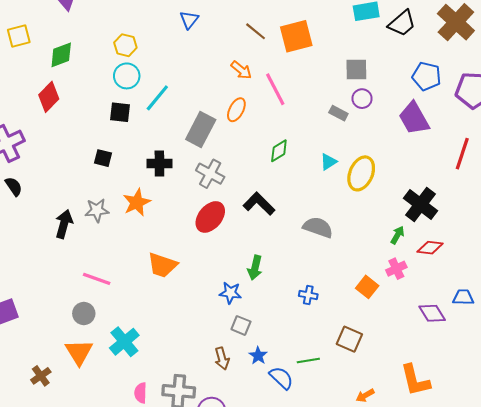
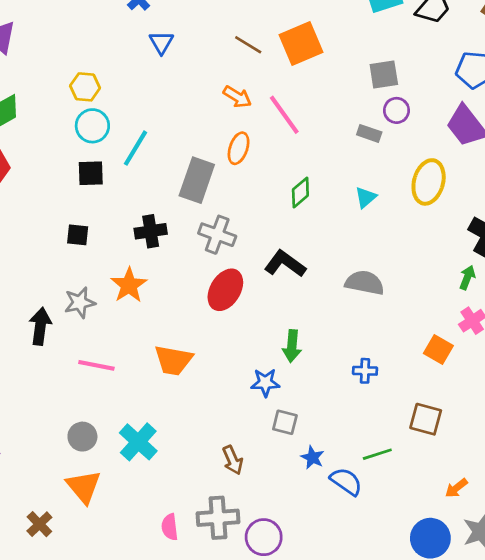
yellow ellipse: (361, 173) -> (429, 182), moved
pink line: (97, 279) -> (96, 365), moved
cyan cross: (124, 342) -> (138, 442), moved
brown arrow: (222, 358) -> (233, 460), moved

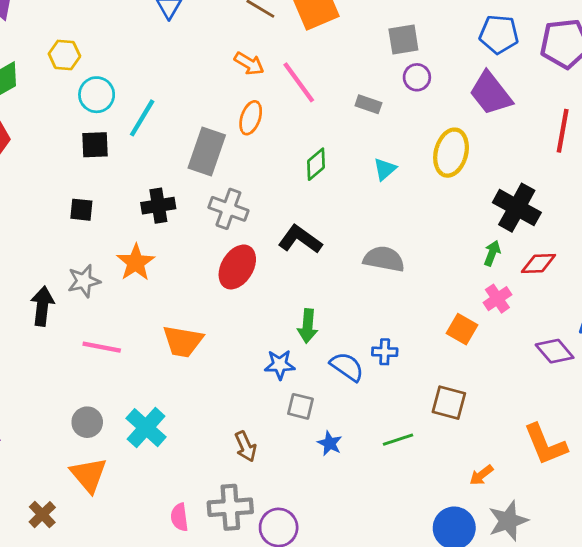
yellow hexagon: (85, 87) -> (64, 55), moved
gray rectangle: (369, 133) -> (368, 104), moved
blue semicircle: (346, 481) -> (347, 367), moved

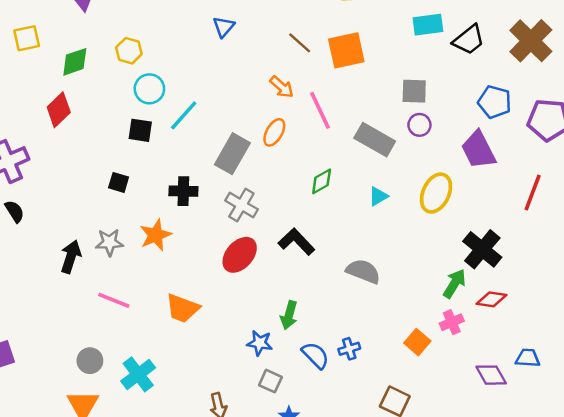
gray rectangle: (368, 104) -> (375, 140), size x1.8
green arrow: (492, 253) -> (454, 283), size x1.4
blue cross: (385, 352) -> (349, 349), turned -30

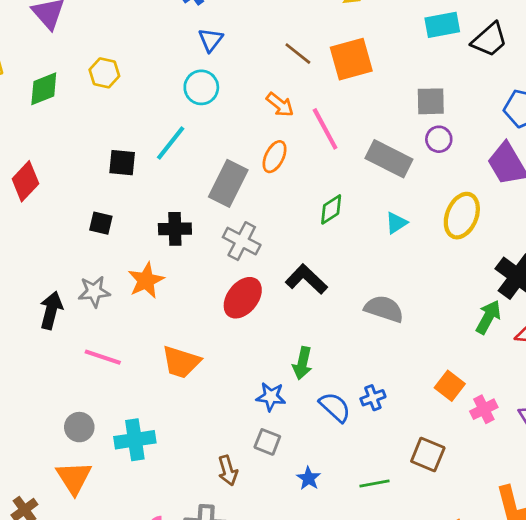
cyan circle: (149, 89) -> (201, 87), moved
red diamond: (59, 110) -> (25, 181), moved
pink cross: (452, 322) -> (484, 409), moved
cyan cross: (138, 374) -> (135, 440), turned 32
gray square: (270, 381) -> (267, 442), moved

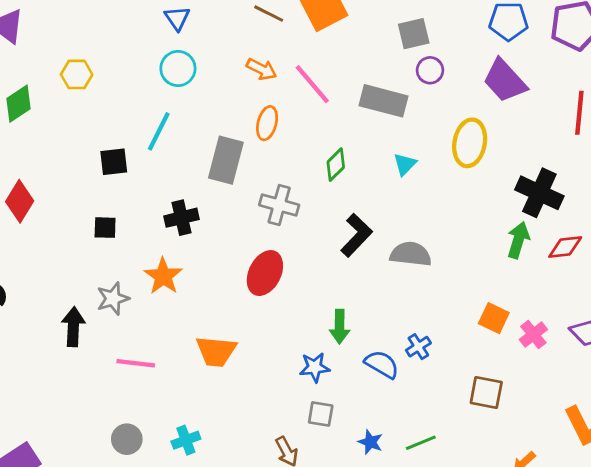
gray cross: (242, 241) -> (279, 205), moved
black L-shape: (306, 279) -> (356, 235), moved, turned 102
cyan cross: (135, 440) -> (186, 440), size x0.7
green line: (374, 483) -> (421, 443), moved

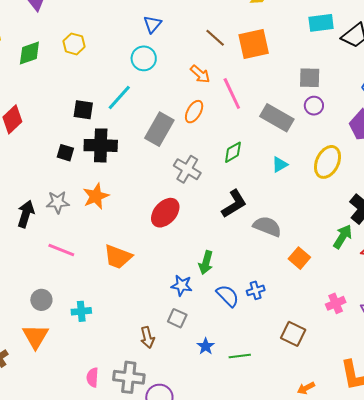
black cross: (181, 218) -> (101, 145), moved, size x1.4
orange square: (494, 318) -> (299, 258), moved

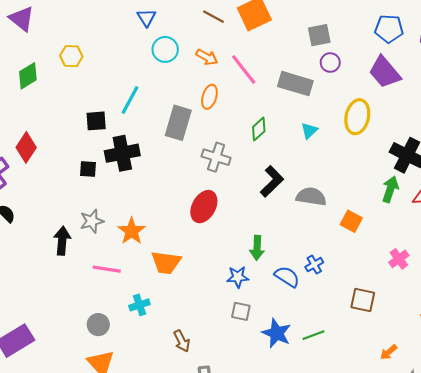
cyan circle: (144, 58) -> (165, 49), moved
orange star: (96, 196) -> (132, 231), moved
cyan cross: (81, 311) -> (139, 305), moved
brown arrow: (147, 337) -> (182, 341), moved
blue star: (206, 346) -> (277, 333), size x1.6

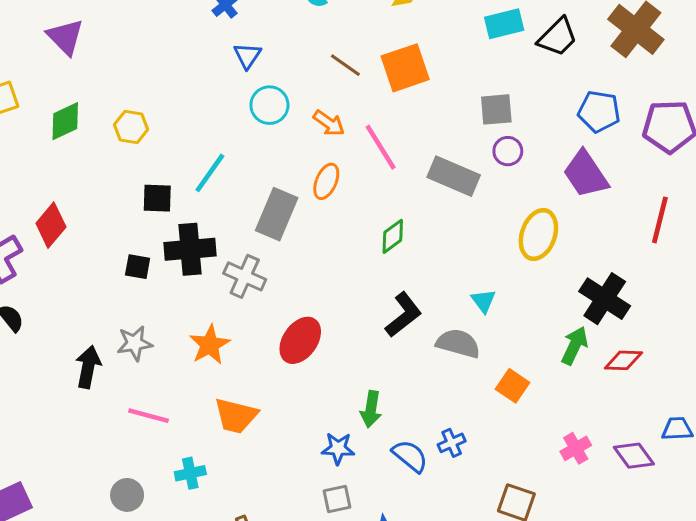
yellow hexagon: (71, 56) -> (131, 127), moved
cyan triangle: (309, 131) -> (483, 301), moved, turned -30
gray cross: (216, 157) -> (245, 276), moved
orange star: (132, 231) -> (210, 345), moved
gray square: (241, 311) -> (337, 499), turned -30

